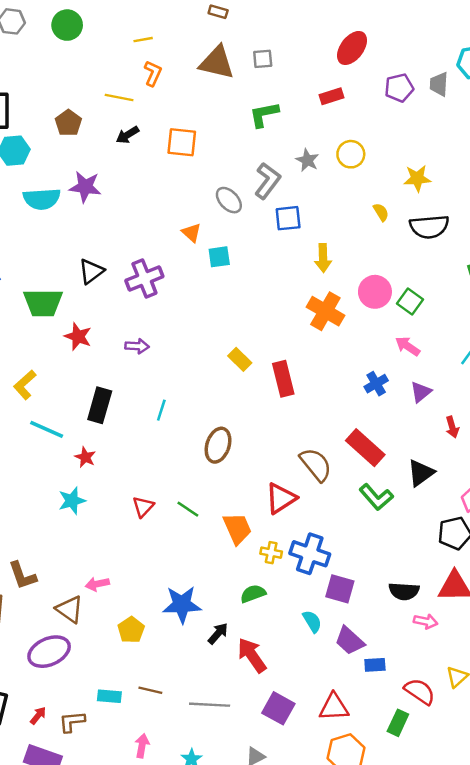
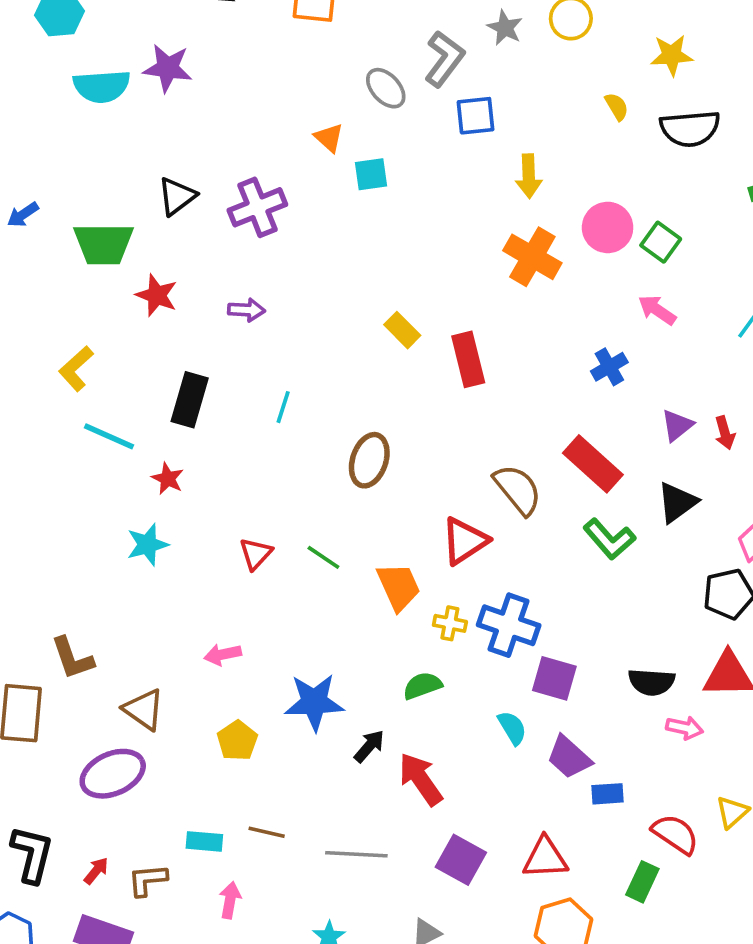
purple triangle: (421, 392) -> (677, 425), moved
pink arrow: (97, 584) -> (223, 655), moved
pink arrow: (142, 746) -> (230, 900), moved

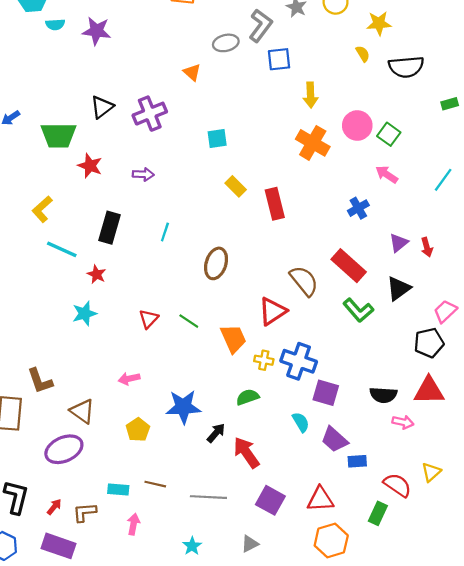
yellow star: (672, 55) -> (379, 23), moved
cyan semicircle: (102, 86) -> (55, 24), moved, size x0.6
gray ellipse: (386, 88) -> (226, 43), turned -60
cyan square: (371, 174) -> (217, 139), moved

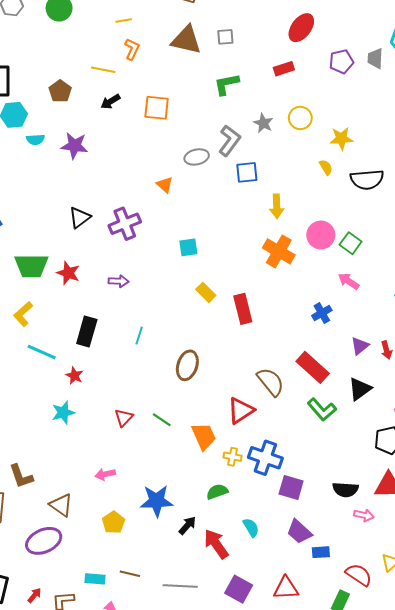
green trapezoid: (58, 135) -> (31, 266), moved
cyan semicircle: (301, 422) -> (251, 528), moved

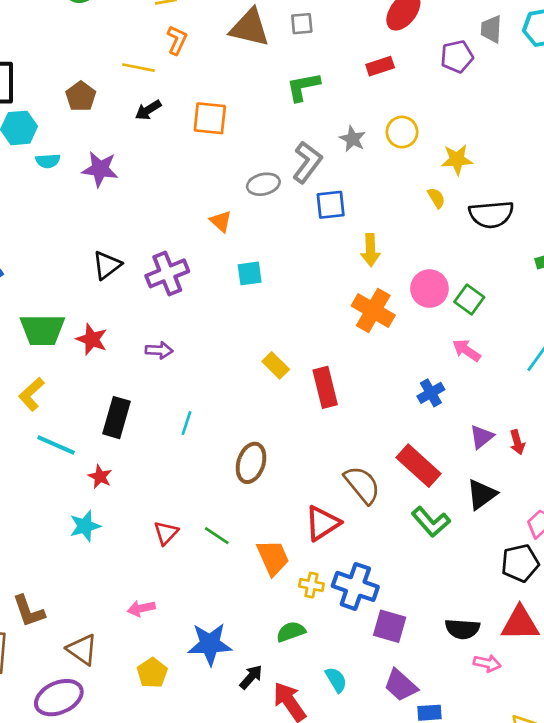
gray trapezoid: (375, 58) -> (491, 29), moved
cyan square: (188, 247) -> (250, 273), moved

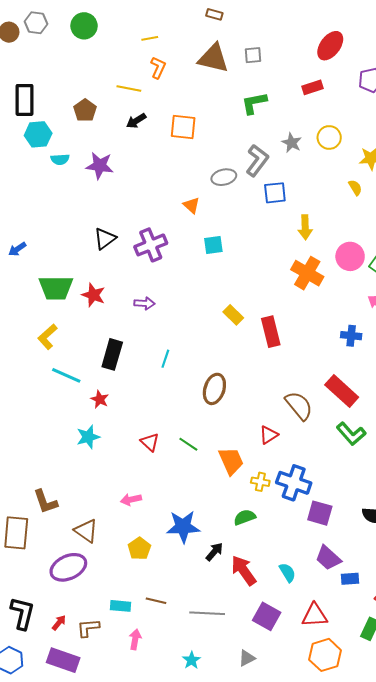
blue cross: (431, 393) -> (351, 336), turned 36
red triangle: (322, 523) -> (269, 435), size x0.7
red triangle: (166, 533) -> (150, 442), turned -30
cyan semicircle: (336, 680) -> (287, 573), moved

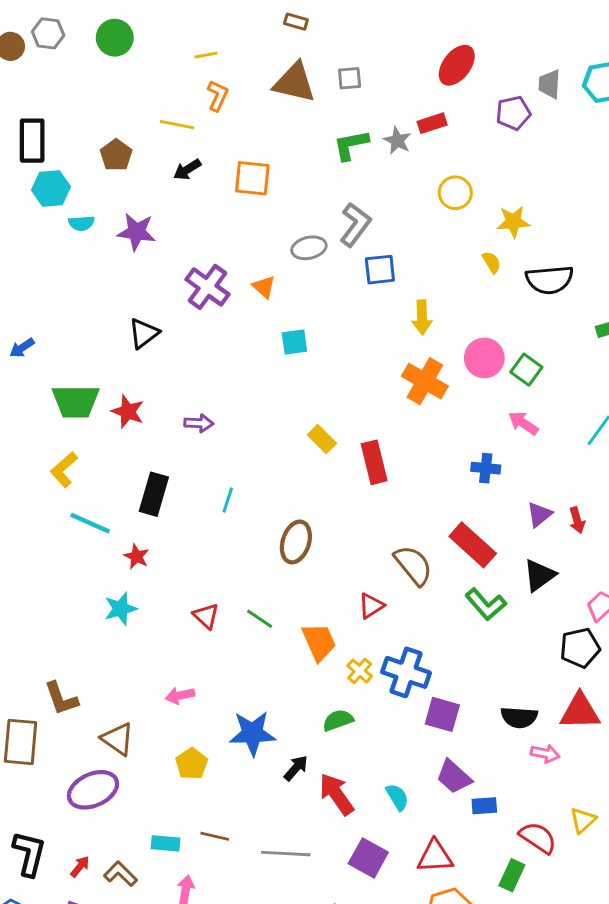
gray star: (292, 143) -> (397, 141), moved
purple cross: (151, 245) -> (207, 287), moved, turned -32
yellow cross: (260, 482) -> (360, 671), turned 30
brown L-shape: (88, 628) -> (121, 874), turned 50

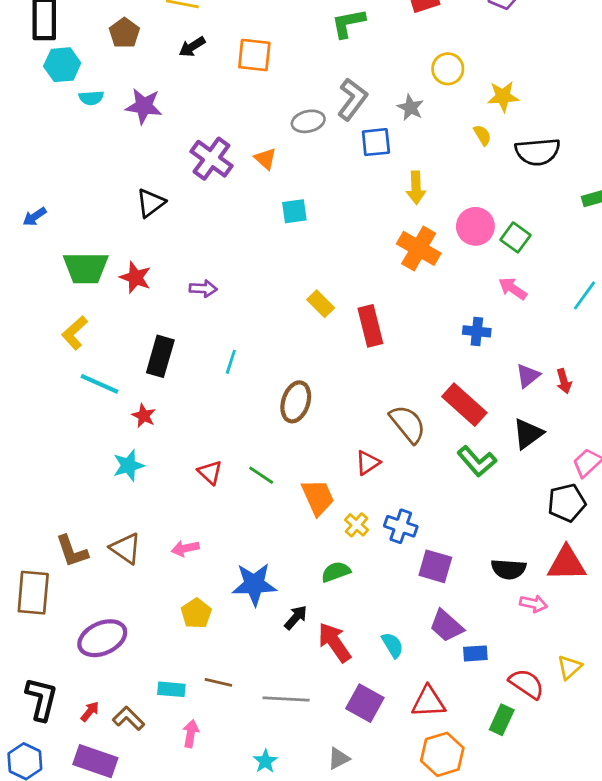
gray star: (397, 141) -> (410, 108), moved
blue cross: (406, 672) -> (401, 526), size x0.7
brown triangle: (118, 739) -> (126, 548), moved

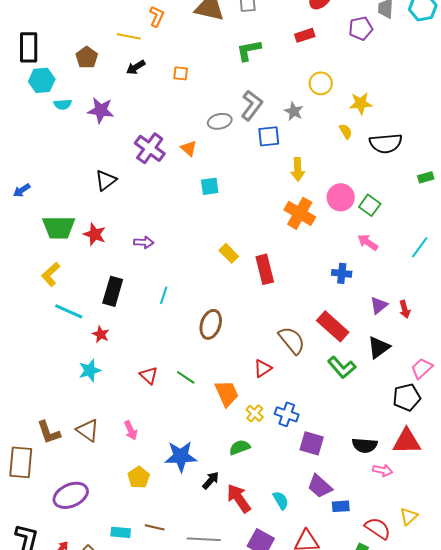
orange square: (254, 55) -> (181, 73), size x0.6
pink arrow: (185, 548) -> (131, 430), turned -102

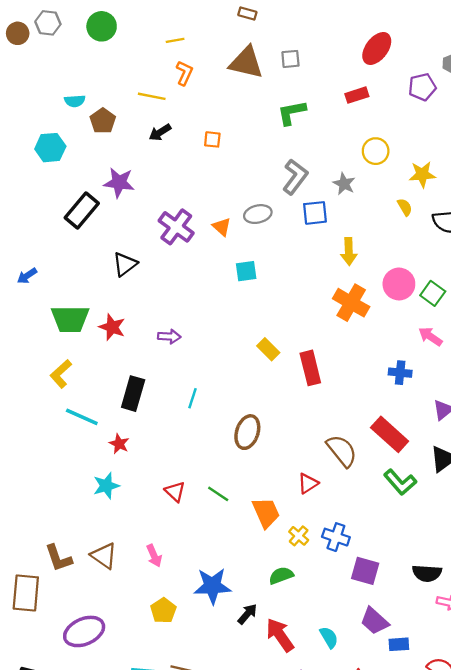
black rectangle: (29, 47) -> (82, 211), moved, turned 40
cyan semicircle: (63, 104) -> (75, 101), moved
gray ellipse: (220, 121) -> (258, 214), moved

